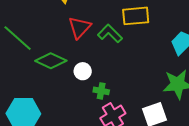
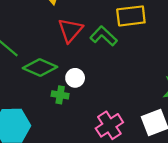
green cross: (101, 91) -> (60, 95), moved

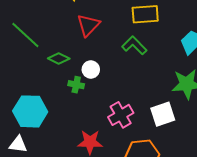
green L-shape: (104, 36) -> (134, 45), moved
green diamond: (40, 68) -> (59, 59), size x0.7

